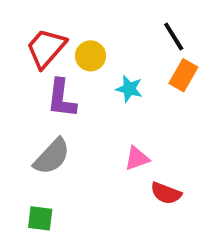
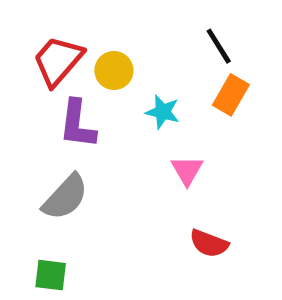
pink triangle: (137, 158) -> (187, 170), moved, turned -40

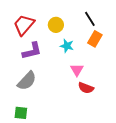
yellow circle: (114, 70) -> (56, 25), moved
purple L-shape: (77, 124) -> (32, 51), turned -110
red semicircle: (209, 243) -> (86, 88), moved

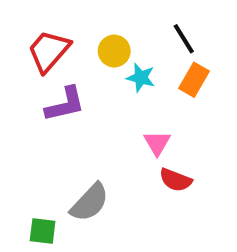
cyan star: (67, 46) -> (141, 78), moved
gray semicircle: (27, 81) -> (90, 202), moved

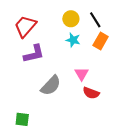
yellow circle: (114, 51) -> (71, 19), moved
gray semicircle: (90, 202) -> (51, 86), moved

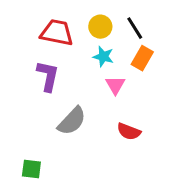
red trapezoid: (25, 26) -> (57, 33), moved, turned 60
purple L-shape: (34, 54) -> (48, 76), turned -65
pink triangle: (82, 74) -> (115, 85), moved

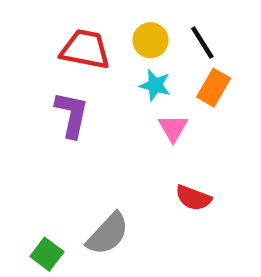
gray semicircle: (72, 121) -> (108, 234), moved
green square: (31, 169) -> (47, 254), turned 30

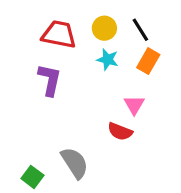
pink triangle: (173, 128) -> (134, 105), moved
red semicircle: (193, 198) -> (120, 132), moved
gray semicircle: (108, 234) -> (75, 163), turned -76

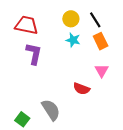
red trapezoid: (59, 34) -> (26, 25), moved
orange rectangle: (148, 61) -> (101, 41), turned -56
pink triangle: (134, 105) -> (102, 71), moved

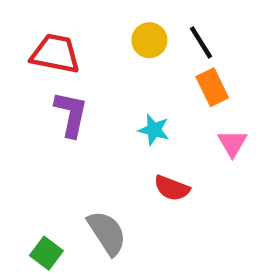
cyan star: (73, 40) -> (154, 130), moved
pink triangle: (102, 71) -> (232, 143), moved

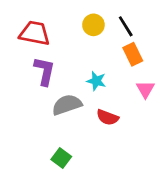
gray semicircle: (107, 233) -> (67, 105), moved, turned -76
green square: (46, 253) -> (61, 158), moved

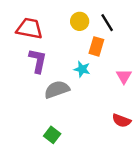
orange rectangle: (133, 54) -> (96, 46), moved, turned 42
red semicircle: (107, 117) -> (121, 121), moved

